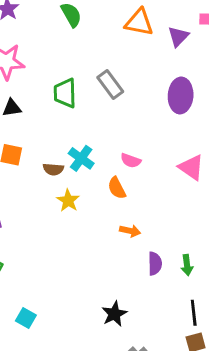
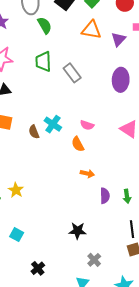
green trapezoid: (65, 93) -> (43, 61), moved
brown semicircle: (53, 169) -> (34, 132), turned 64
yellow star: (68, 201) -> (16, 190), moved
black star: (114, 314) -> (77, 231), turned 30

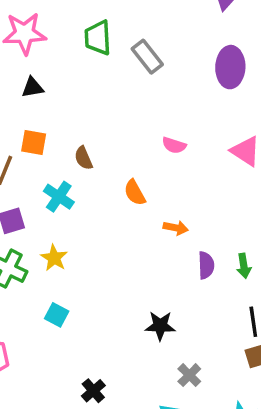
cyan cross: (53, 124) -> (59, 197), moved
orange semicircle: (78, 144) -> (135, 193), moved
cyan square: (17, 235) -> (57, 315), moved

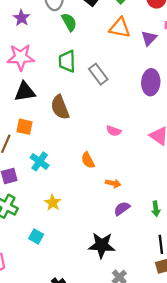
black triangle: (33, 87) -> (25, 92), size x1.5
brown semicircle: (83, 158) -> (60, 107), moved, size x1.6
yellow star: (54, 258) -> (53, 203), moved
purple semicircle: (206, 265) -> (122, 209), moved, turned -126
black star: (160, 326) -> (102, 245), size x1.4

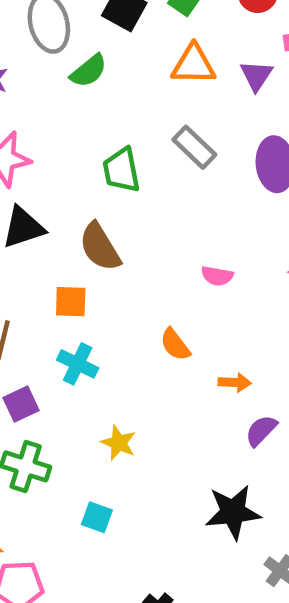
green semicircle: (69, 22) -> (89, 71), turned 90
green trapezoid: (67, 61) -> (122, 170), moved
gray rectangle: (98, 74) -> (194, 147), moved
orange square: (25, 127) -> (71, 302), moved

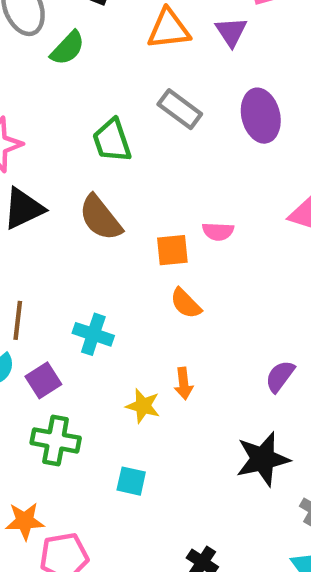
orange square: (71, 302) -> (172, 250), moved
orange arrow: (235, 382) -> (184, 384), moved, turned 88

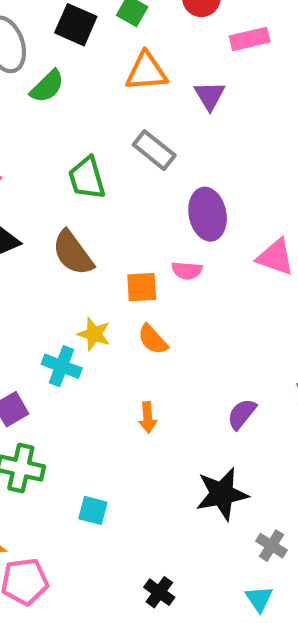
purple triangle: (231, 32) -> (210, 96), moved
purple ellipse: (261, 116) -> (208, 214), moved
yellow star: (143, 406) -> (94, 334), moved

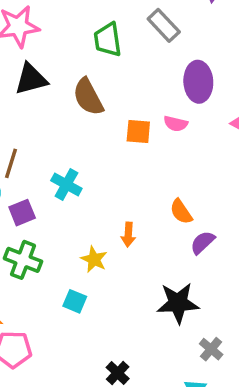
yellow star: (94, 334) -> (94, 259), moved
orange semicircle: (153, 339) -> (181, 212), moved

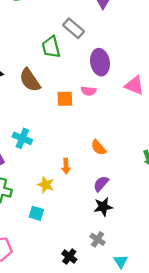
green trapezoid: (108, 40) -> (51, 47), moved
purple semicircle: (203, 242) -> (101, 184), moved
black star: (178, 303) -> (103, 207), size x0.7
gray cross: (211, 349) -> (98, 239), moved

